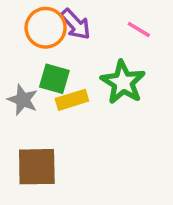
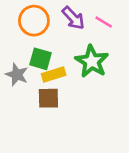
purple arrow: (75, 24) -> (73, 18), moved
brown square: (37, 167) -> (48, 98), moved, size x0.7

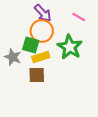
purple arrow: (73, 18) -> (43, 13), moved
orange circle: (34, 21) -> (42, 31), moved

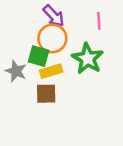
pink line: (79, 17) -> (99, 21), turned 56

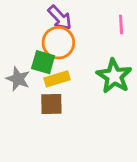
pink line: (99, 21) -> (121, 25), moved
green star: (88, 59) -> (114, 76), moved

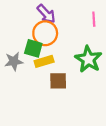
gray star: (18, 79) -> (14, 61), turned -30
brown square: (51, 104) -> (58, 81), moved

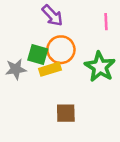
orange circle: (45, 33) -> (61, 50), moved
brown square: (58, 81) -> (66, 113), moved

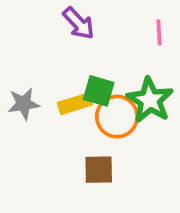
orange circle: (61, 50) -> (117, 117), moved
green square: (38, 55) -> (99, 91), moved

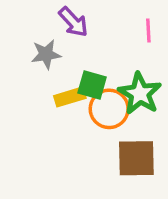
gray star: (24, 104) -> (46, 54), moved
brown square: (99, 170) -> (136, 158), moved, size x1.4

